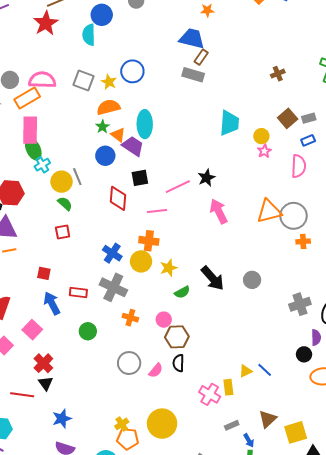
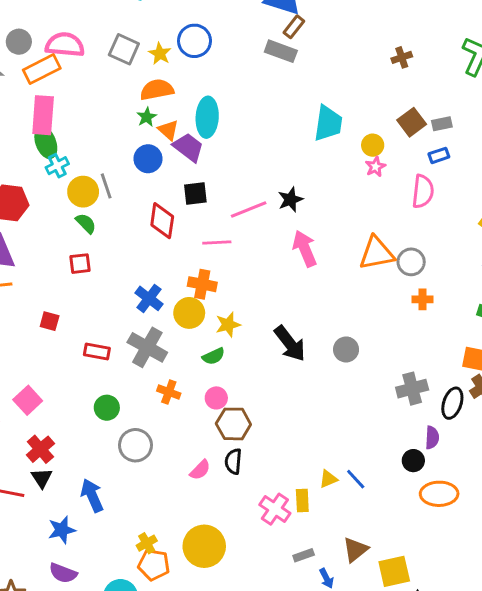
gray circle: (294, 216) -> (411, 262), size x0.7
green semicircle: (182, 292) -> (214, 356), moved
blue arrow: (52, 303) -> (92, 495), moved
gray circle: (129, 363) -> (135, 445), moved

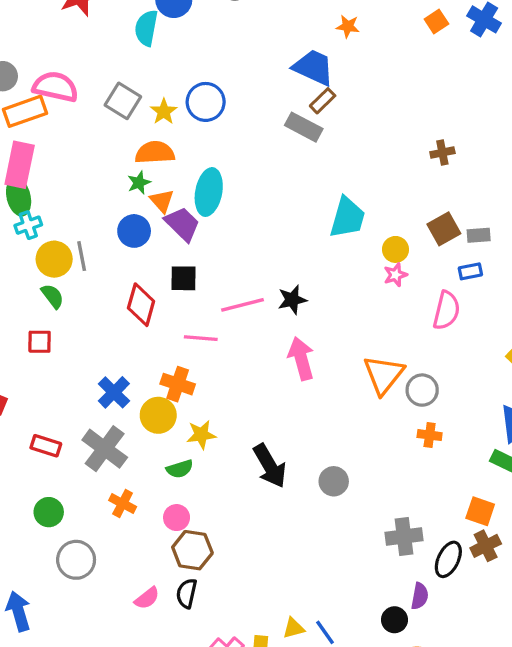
orange triangle: (377, 253) -> (384, 375), turned -48

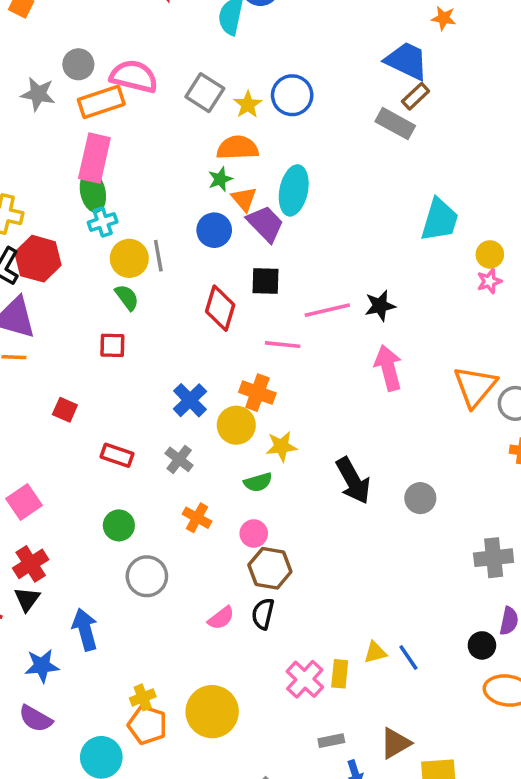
gray cross: (105, 449) -> (179, 459), size x0.6

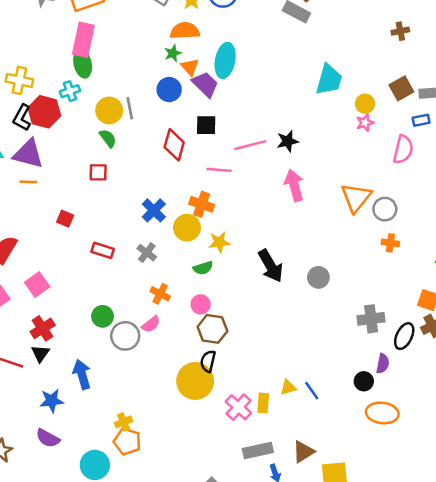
cyan cross: (103, 222) -> (70, 91), moved
green circle: (119, 525) -> (103, 316), moved
pink semicircle: (221, 618) -> (151, 324), moved
yellow circle: (212, 712) -> (195, 381), moved
gray rectangle: (331, 741) -> (258, 450), size x1.6

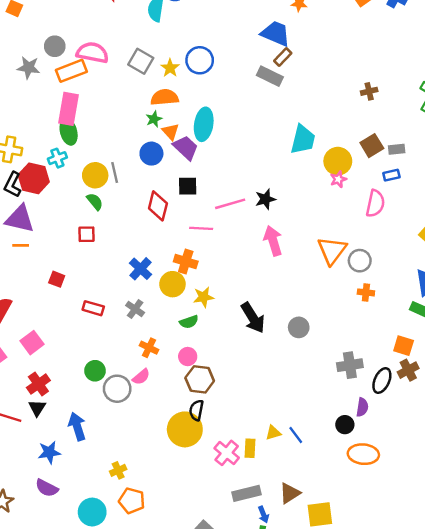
yellow circle: (365, 104) -> (338, 161), size x1.5
orange pentagon: (127, 441) -> (132, 501), moved

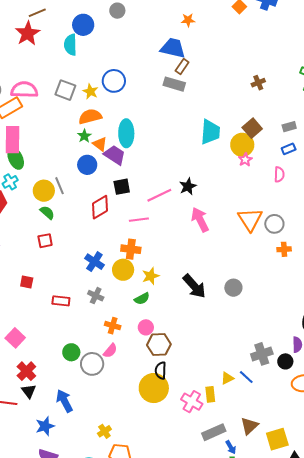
brown square: (372, 146) -> (252, 128), moved
pink semicircle: (375, 203) -> (279, 174), size x0.7
red diamond: (158, 206) -> (100, 207), turned 55
gray cross: (350, 365) -> (262, 354), moved

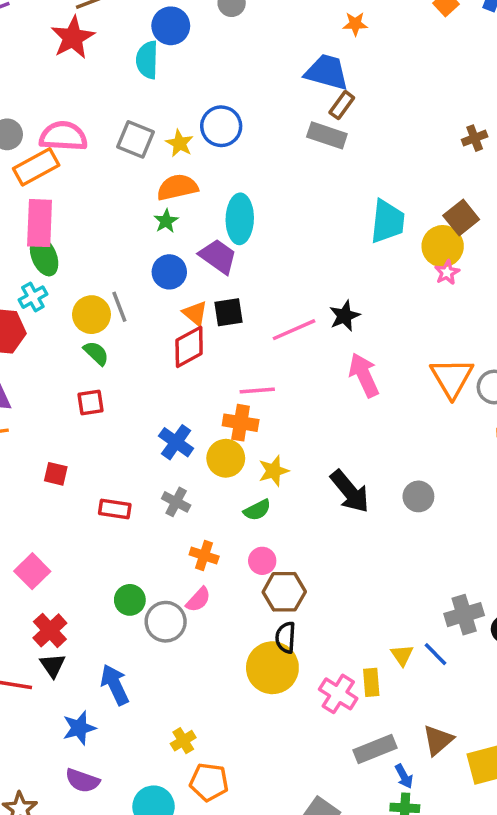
orange triangle: (100, 144) -> (195, 313), moved
pink line: (139, 220) -> (257, 391), moved
yellow triangle: (227, 378) -> (402, 655), turned -40

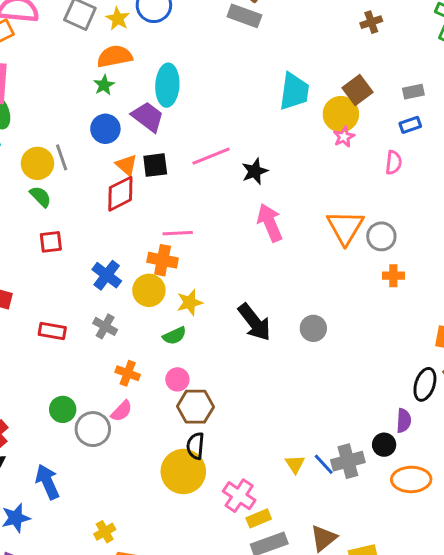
pink line: (294, 330) -> (211, 156), moved
red square: (91, 403) -> (51, 242), moved
gray cross: (464, 615) -> (348, 461), moved
yellow rectangle: (371, 682) -> (259, 518), moved, turned 70

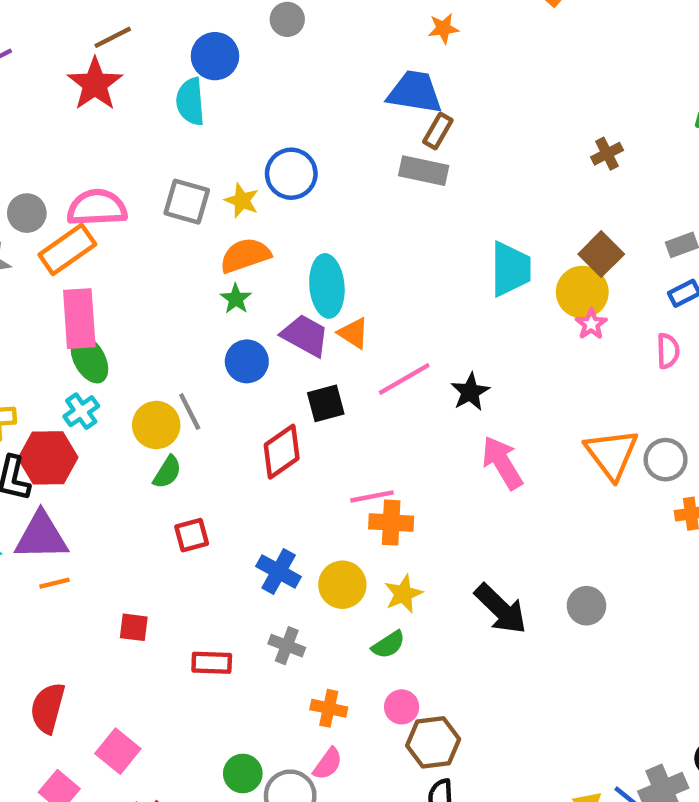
orange triangle: (126, 165) -> (353, 333), moved
green semicircle: (40, 197) -> (167, 472), turned 85
orange cross: (163, 260) -> (391, 523), moved

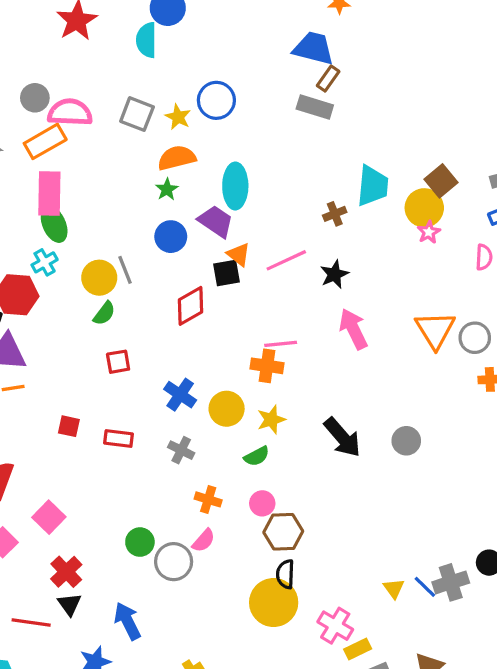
brown cross: (607, 154) -> (335, 214), moved
gray circle: (27, 213) -> (35, 98), moved
orange triangle: (353, 333) -> (239, 255), moved
pink line: (372, 496) -> (281, 344), moved
red rectangle: (212, 663) -> (119, 438), moved

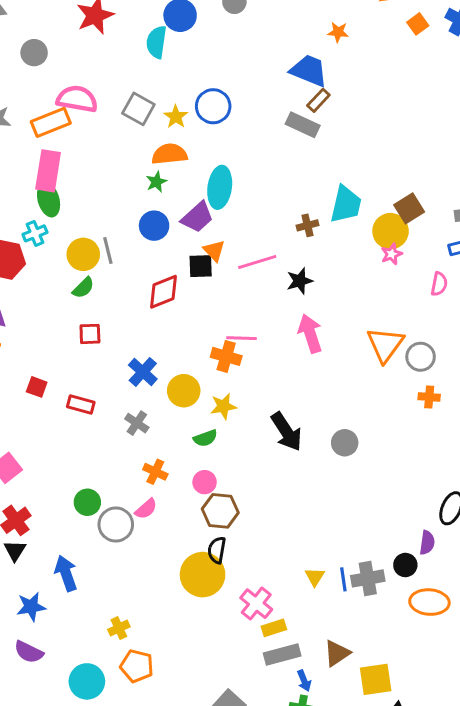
gray circle: (35, 98) -> (34, 53), moved
purple trapezoid: (216, 221) -> (197, 217), turned 96
blue line: (425, 587) -> (343, 579), turned 30

